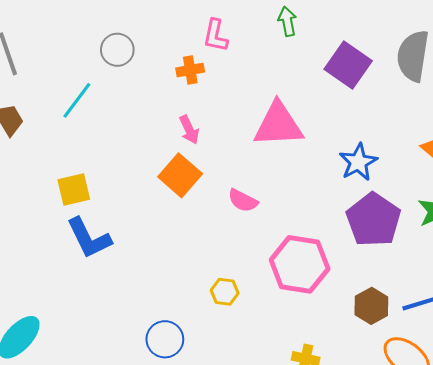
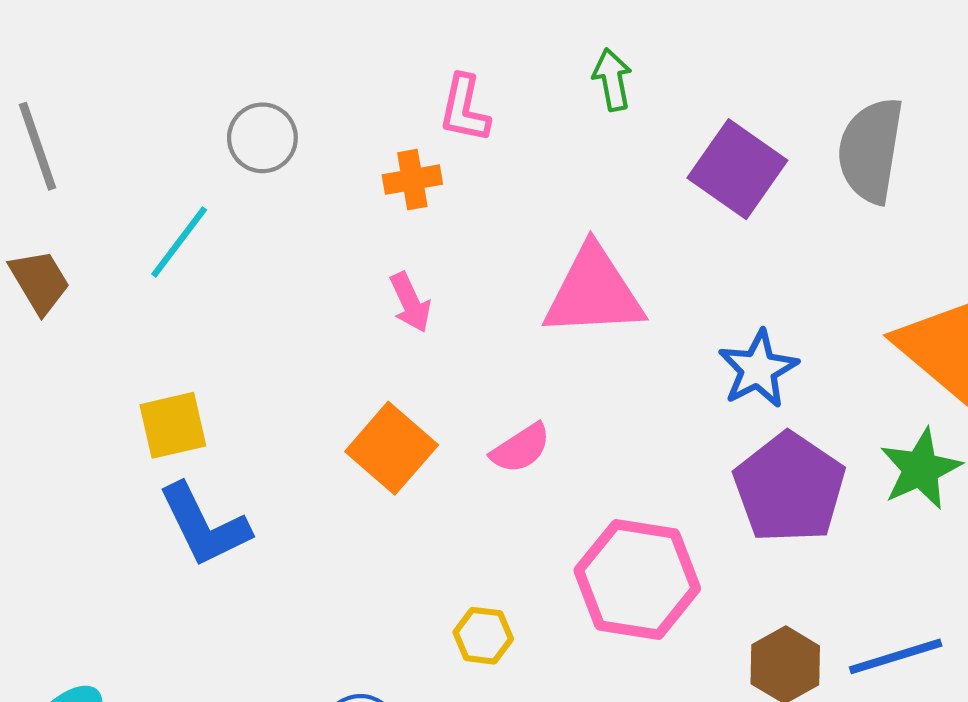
orange square: (180, 175) -> (392, 448), moved
pink semicircle: (243, 201) -> (521, 448), turned -60

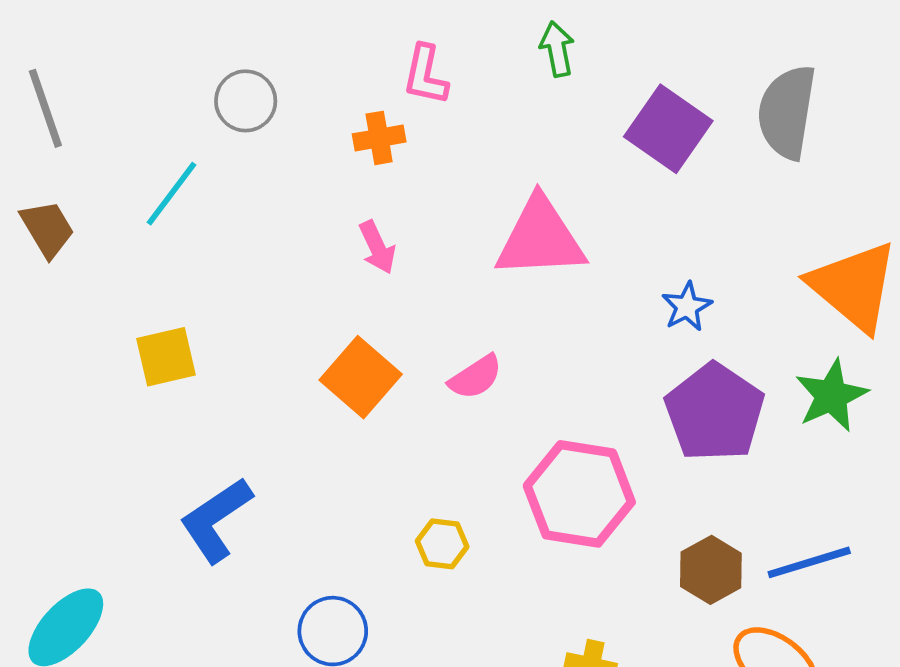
blue star: (758, 369) -> (687, 307), size x0.7
blue L-shape: (204, 525) -> (216, 520), moved, turned 82

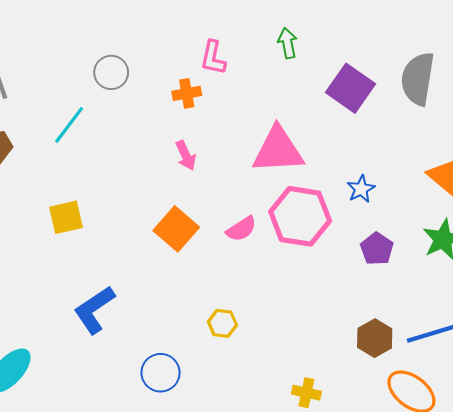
purple pentagon: (715, 412) -> (377, 249), size x0.6
pink hexagon: (579, 494) -> (300, 216), moved

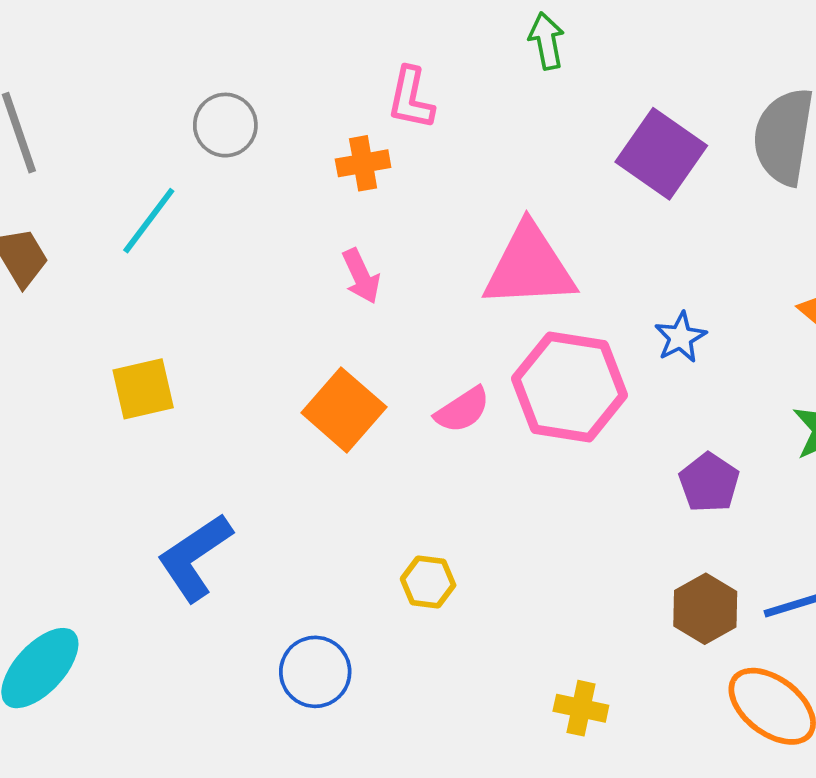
green arrow: (288, 43) -> (547, 41), moved
purple pentagon: (377, 249) -> (709, 483), moved

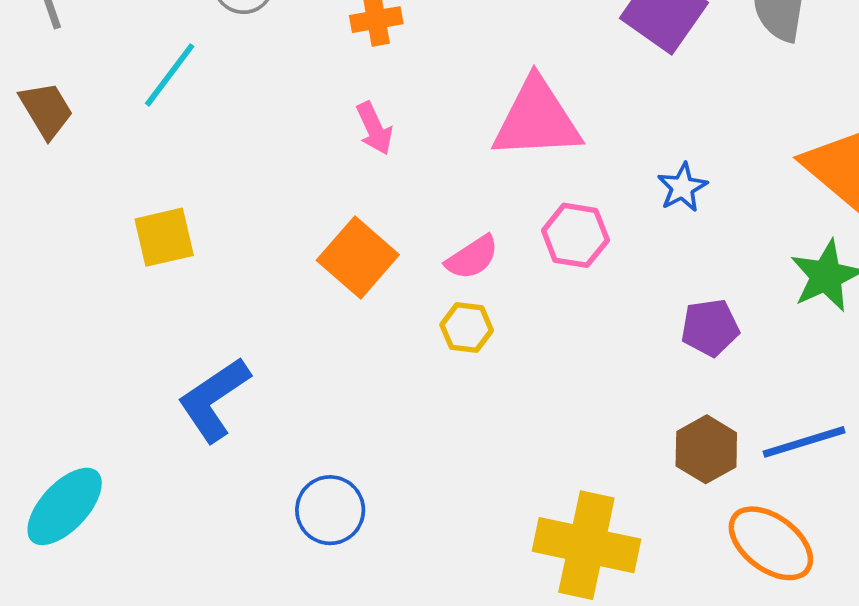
pink hexagon: (570, 387) -> (575, 235), size x0.6
purple pentagon: (709, 483) -> (710, 328), turned 30
yellow hexagon: (428, 582) -> (467, 328), moved
yellow cross: (581, 708) -> (586, 545), size x2.0

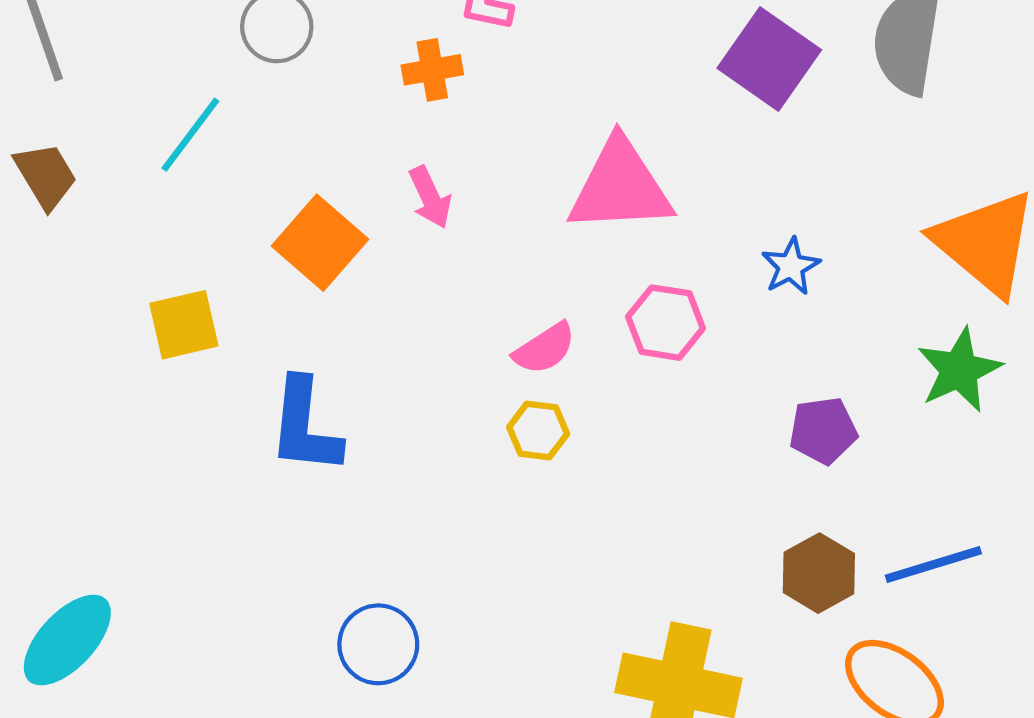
orange square: (358, 257) -> (320, 243), moved
blue L-shape: (214, 399) -> (305, 426), moved, turned -50

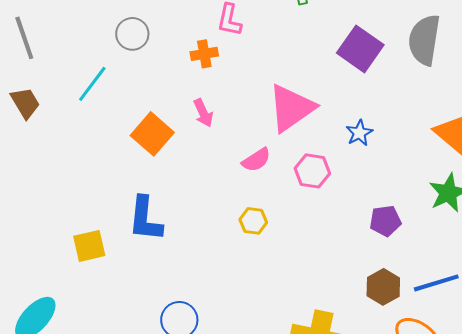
pink triangle: (620, 186) -> (291, 108), turned -32
blue star: (791, 266) -> (359, 133), moved
yellow square: (184, 325) -> (89, 246), moved
pink semicircle: (545, 348) -> (256, 160), moved

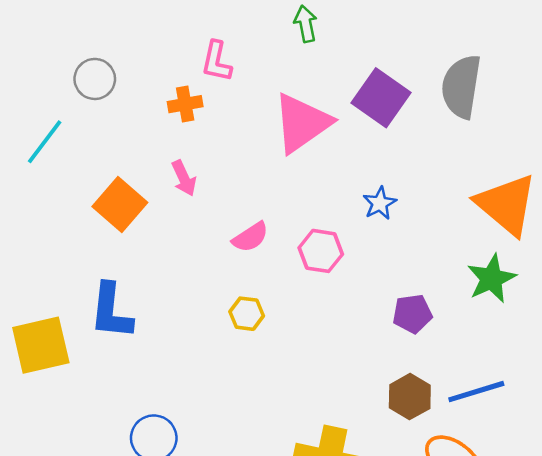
pink triangle: (291, 108) -> (302, 123), moved
yellow square: (89, 246) -> (41, 345), size x1.4

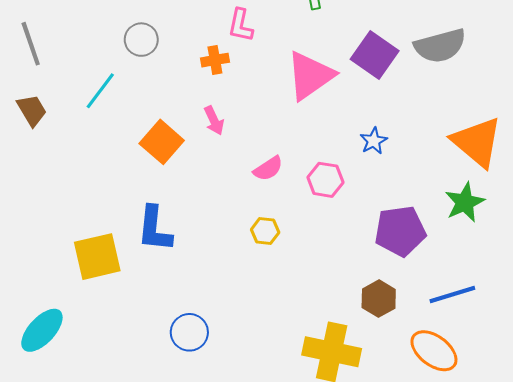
gray semicircle: (461, 87) -> (440, 46), turned -114
purple pentagon: (412, 314) -> (400, 231), size x1.6
brown hexagon: (410, 397) -> (379, 299), moved

